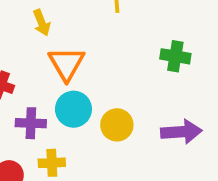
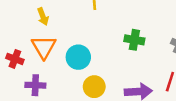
orange triangle: (66, 64) -> (44, 47), moved
cyan circle: (73, 109) -> (78, 57), moved

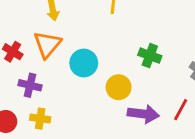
yellow circle: (94, 87) -> (119, 87), moved

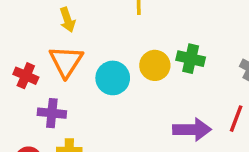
yellow circle: (119, 87) -> (155, 65), moved

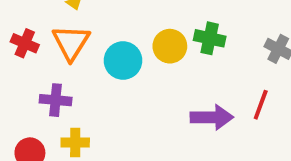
red cross: (26, 76) -> (25, 43), moved

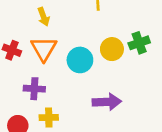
green cross: (210, 38) -> (139, 43), turned -30
purple arrow: (212, 117) -> (107, 102), moved

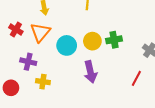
purple arrow: (107, 102) -> (90, 72), moved, turned 70
yellow cross: (49, 118) -> (43, 82), moved

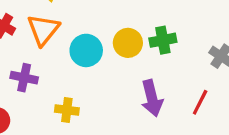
purple arrow: (90, 72) -> (152, 98), moved
yellow cross: (43, 82) -> (67, 110), moved

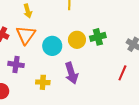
purple arrow: (152, 98) -> (71, 73), moved

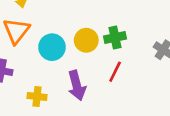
red line: (122, 73) -> (115, 72), moved

